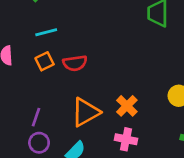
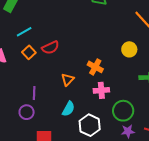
orange triangle: (86, 112) -> (68, 80), size x0.6
purple circle: (39, 143) -> (27, 112), moved

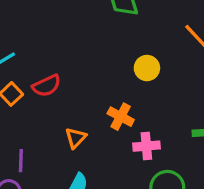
yellow circle: (129, 49) -> (147, 68), moved
pink cross: (101, 90) -> (146, 146), moved

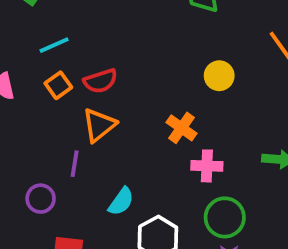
orange triangle: (76, 138) -> (99, 125), moved, size x1.4
purple line: (21, 161) -> (75, 164), moved

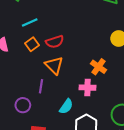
orange triangle: (99, 125) -> (54, 65), turned -36
pink cross: (207, 166) -> (88, 88), moved

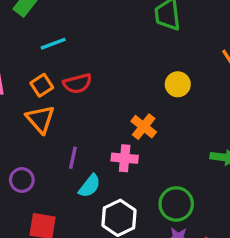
cyan line: (30, 23) -> (53, 44), moved
orange triangle: (54, 65) -> (40, 119), moved
purple line: (41, 86) -> (73, 158), moved

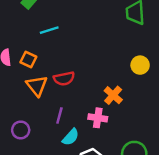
red semicircle: (77, 83) -> (64, 79), moved
orange square: (42, 85) -> (28, 60), moved, turned -35

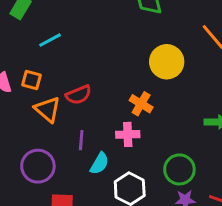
yellow circle: (140, 65) -> (167, 62), size x1.5
purple circle: (21, 130) -> (38, 166), size x1.5

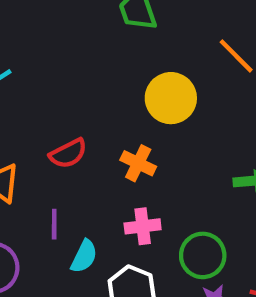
red semicircle: (78, 95) -> (68, 153), moved
pink cross: (128, 134) -> (143, 226), moved

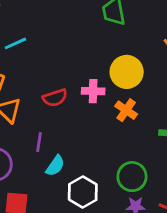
orange cross: (138, 163) -> (126, 110), moved
pink cross: (143, 226) -> (93, 91), moved

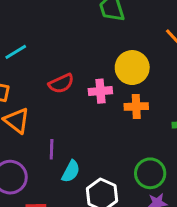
red semicircle: (55, 98) -> (61, 83), moved
orange cross: (126, 110) -> (136, 106), turned -30

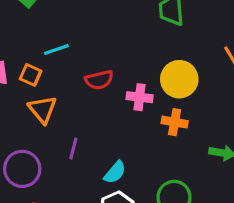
cyan line: (16, 52) -> (56, 50), moved
cyan semicircle: (71, 171) -> (115, 172), moved

